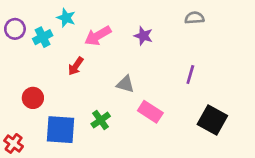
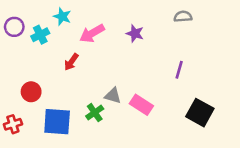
gray triangle: (125, 84) -> (113, 96), moved
red cross: (14, 143) -> (13, 124), moved, turned 36

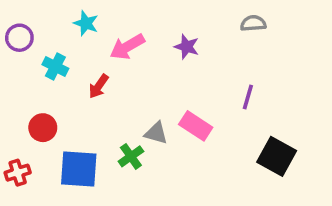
cyan cross: (40, 35) -> (55, 66), moved, turned -36
pink rectangle: (141, 105) -> (196, 126), moved

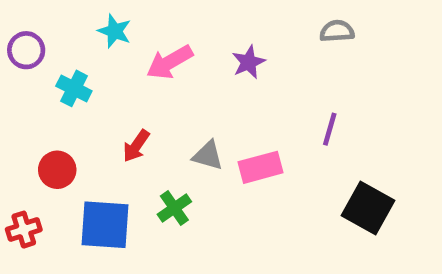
purple star: (187, 47) -> (248, 62), turned 30
red arrow: (99, 86) -> (136, 146), moved
pink rectangle: (196, 126) -> (260, 167), turned -48
gray triangle: (156, 133) -> (208, 155), moved

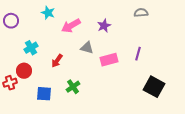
cyan cross: (74, 88) -> (31, 48), moved, turned 32
gray triangle: (208, 155) -> (87, 48), moved
pink rectangle: (260, 167) -> (109, 60), moved
blue square: (105, 225) -> (44, 94), size x0.7
red cross: (24, 230) -> (10, 83), moved

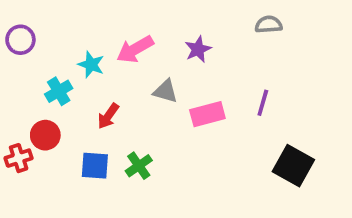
cyan star: (48, 13) -> (91, 65), moved
blue square: (44, 94) -> (95, 166), moved

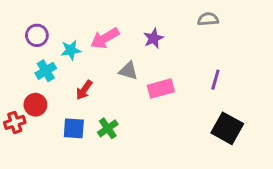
purple circle: (20, 40) -> (37, 35), moved
cyan star: (91, 65) -> (71, 50), turned -30
purple line: (263, 103) -> (215, 80), moved

